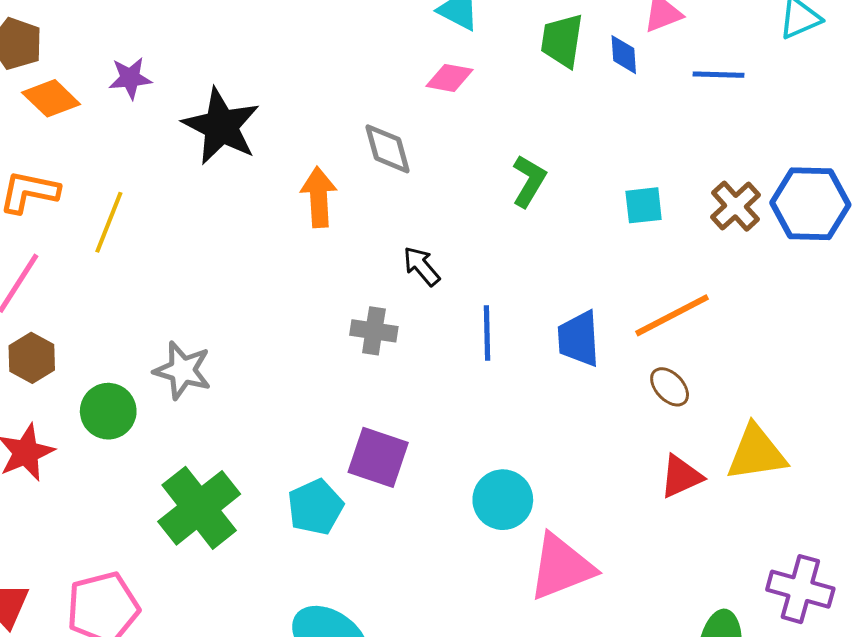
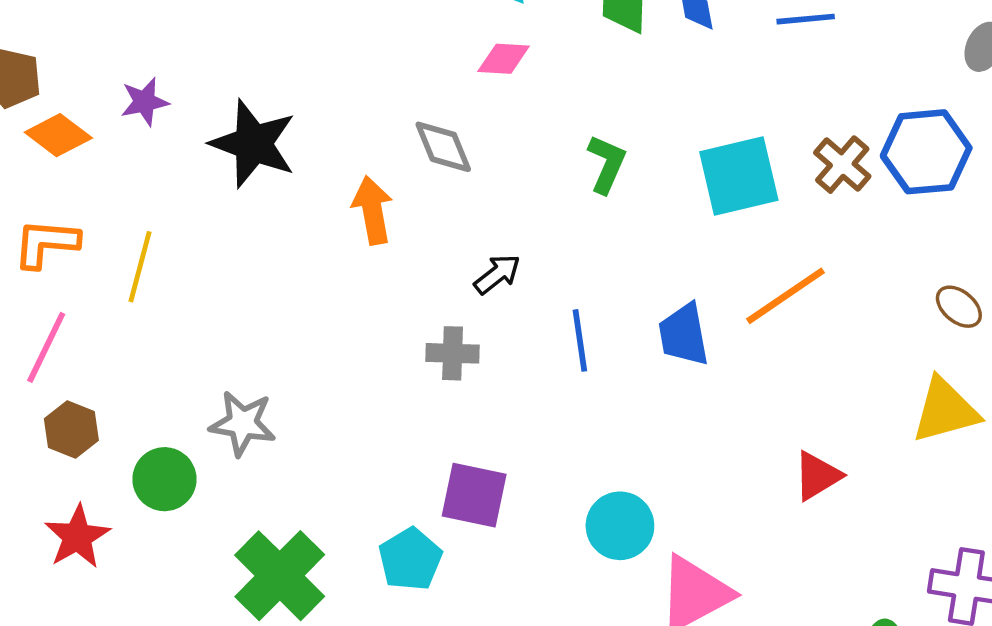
cyan square: (644, 205) -> (739, 176), size x1.8
black arrow: (421, 266) -> (497, 274), turned 99
brown ellipse: (670, 387) -> (959, 307), moved
yellow triangle: (756, 453) -> (945, 410), moved

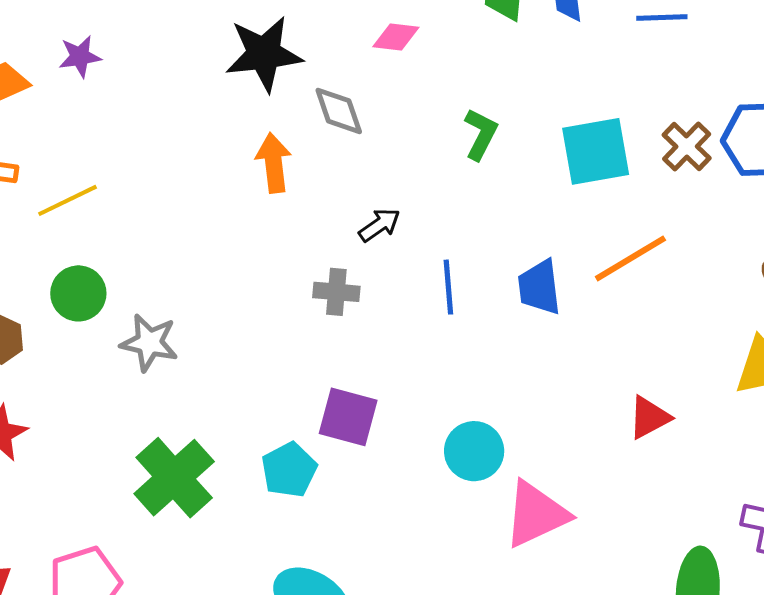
black star: (253, 144) -> (264, 54), moved, turned -30
yellow line: (140, 267) -> (68, 200), turned 46
green circle: (164, 479) -> (78, 293), moved

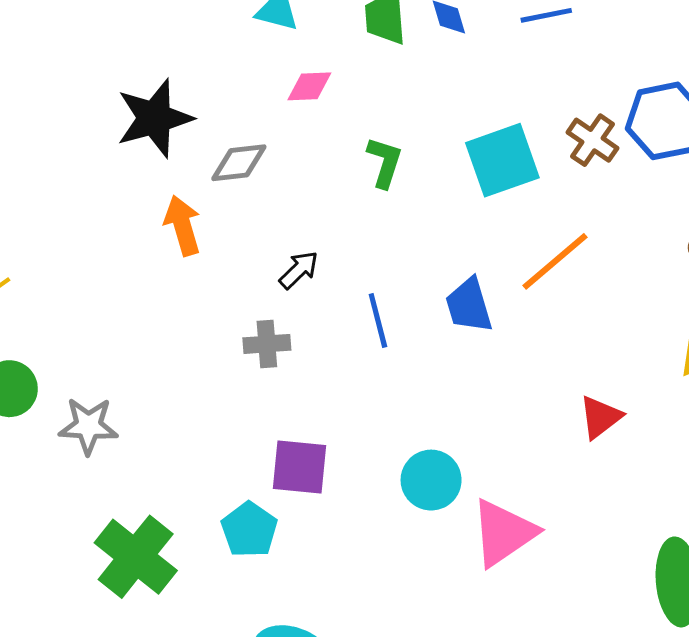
pink diamond: (396, 37) -> (309, 86), moved
gray diamond: (339, 111) -> (239, 163), turned -68

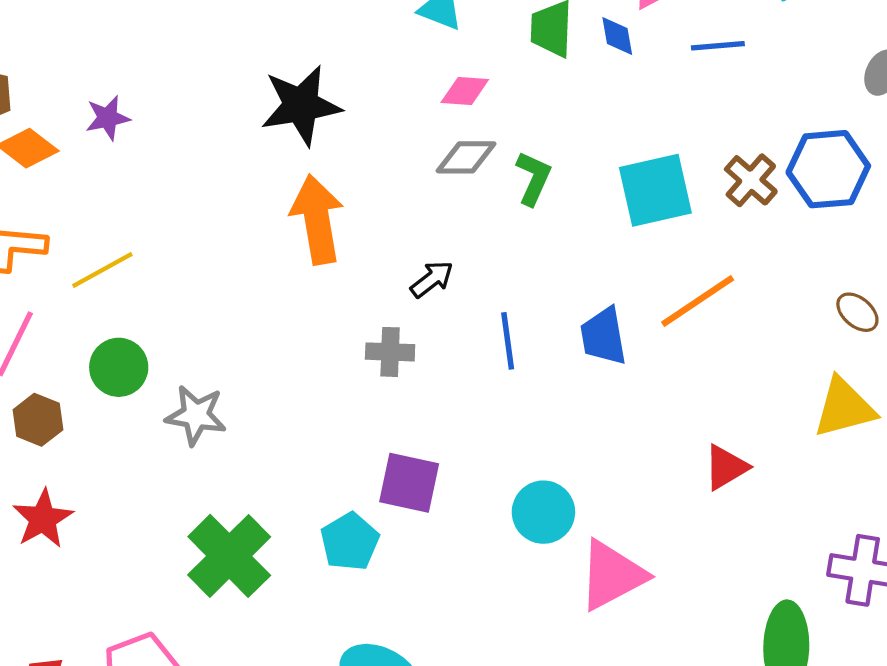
gray diamond: (239, 163) -> (466, 157), moved
orange arrow: (183, 225) -> (317, 219), size x1.4

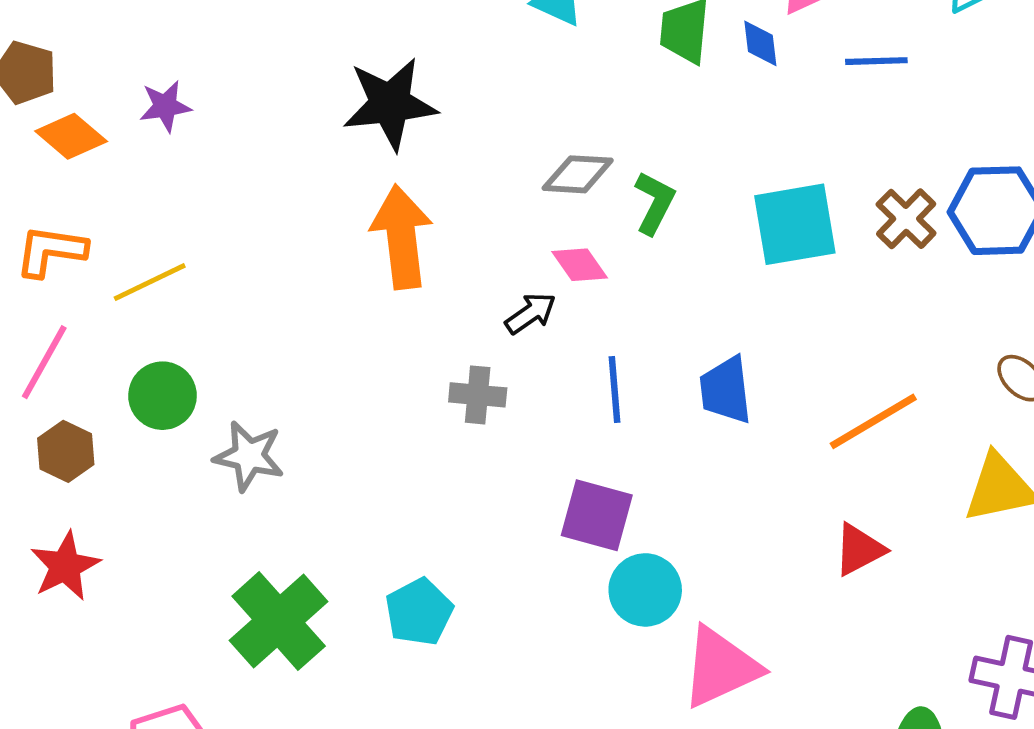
pink diamond: (465, 91) -> (580, 265), moved, turned 48
orange line: (698, 301) -> (873, 421), moved
purple square: (409, 483) -> (597, 515), moved

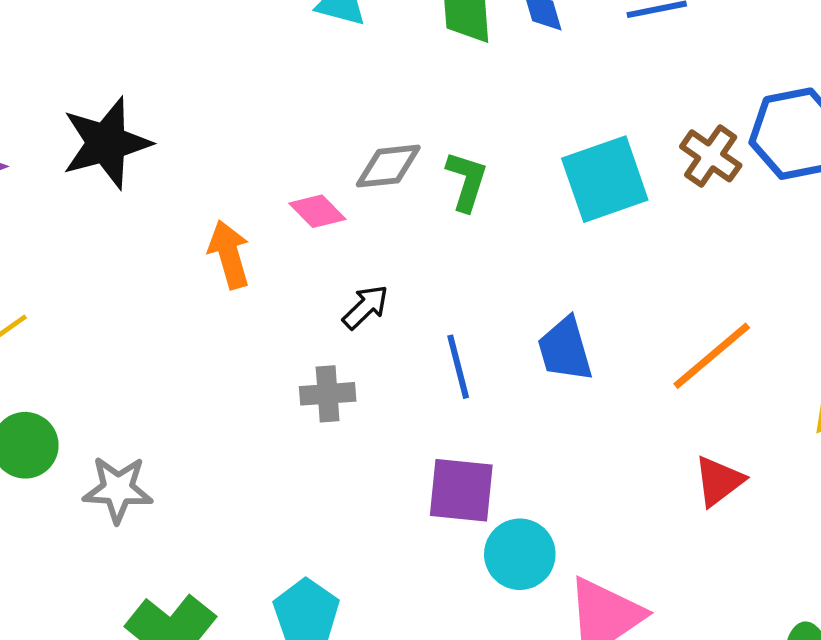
black star: (390, 104) -> (106, 143), moved
orange arrow: (402, 237) -> (229, 254), size x0.7
pink diamond: (580, 265) -> (317, 211), moved

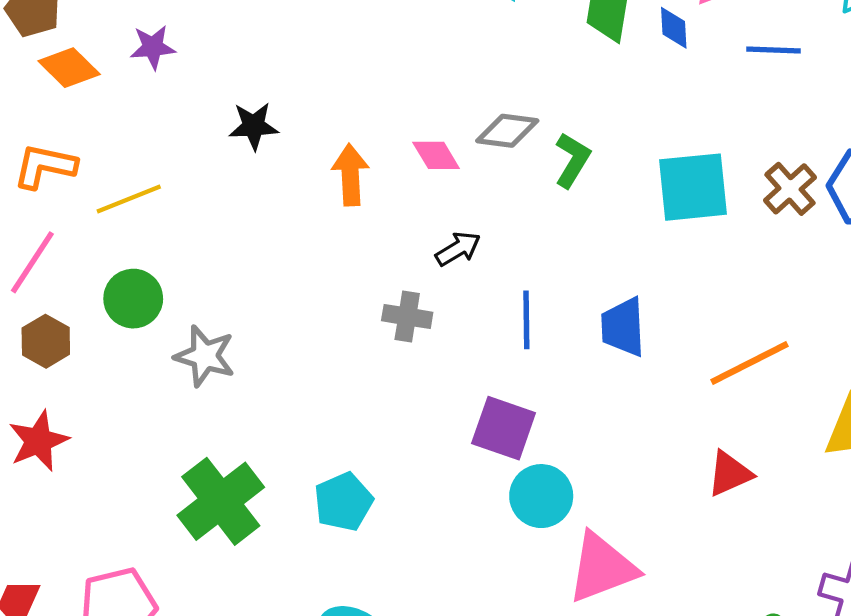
black star: (106, 143) -> (254, 126), moved, size x0.6

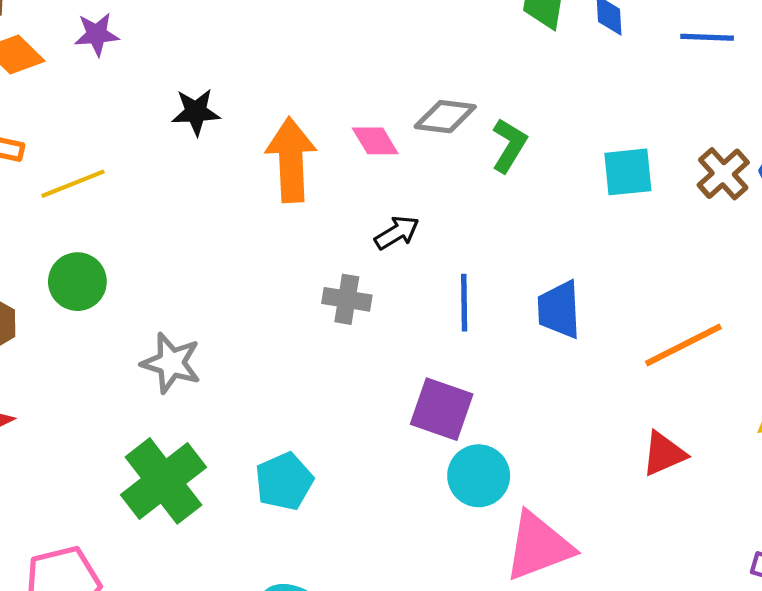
orange arrow: (350, 175) -> (291, 160), size x1.4
cyan square: (693, 187) -> (628, 172), size x0.7
gray star: (205, 356) -> (171, 363), moved

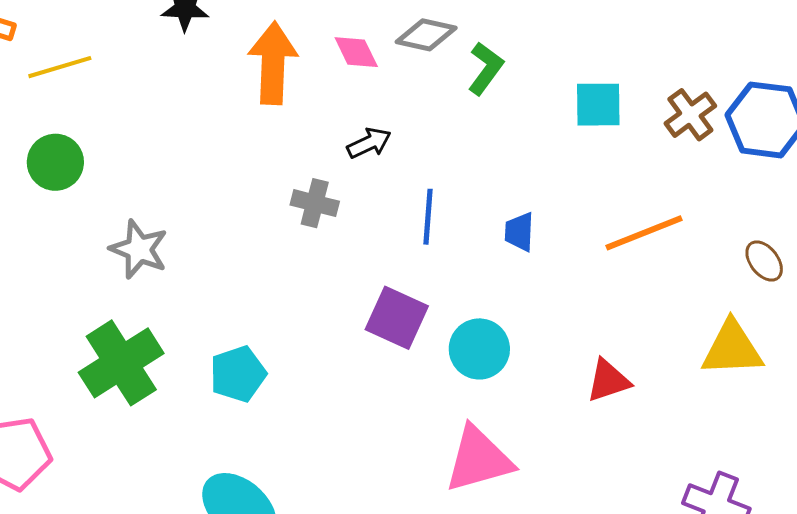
blue trapezoid: (559, 310) -> (519, 232), size x0.7
orange line: (683, 345) -> (644, 233), moved
cyan circle: (479, 476) -> (479, 349), moved

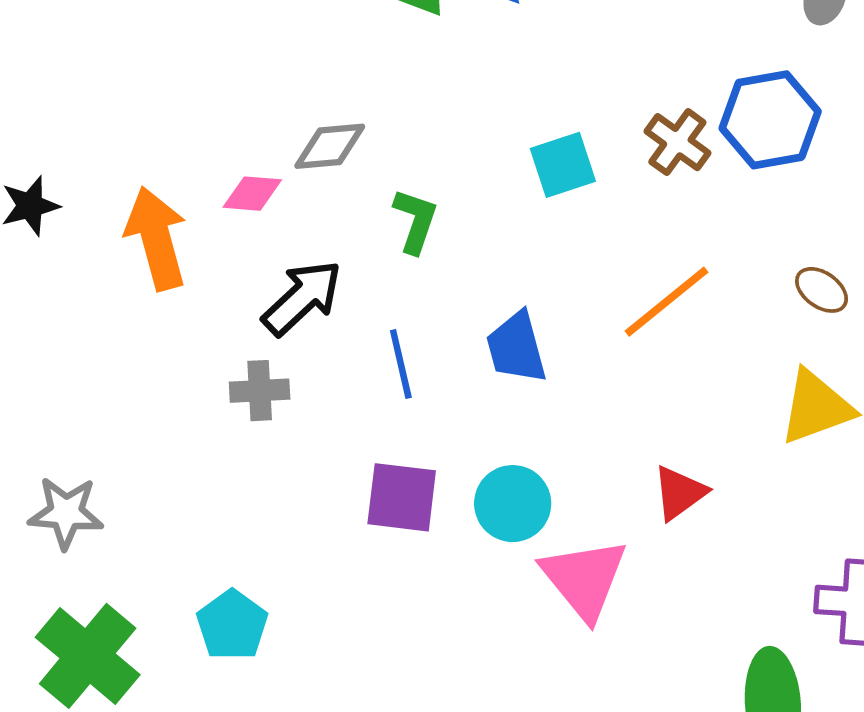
pink diamond: (356, 52) -> (252, 194), turned -42
green L-shape: (486, 68) -> (415, 221), moved
black arrow: (369, 143) -> (302, 298), size x1.6
blue trapezoid: (519, 232) -> (516, 348), size x1.5
pink triangle: (479, 459) -> (584, 579), moved, turned -36

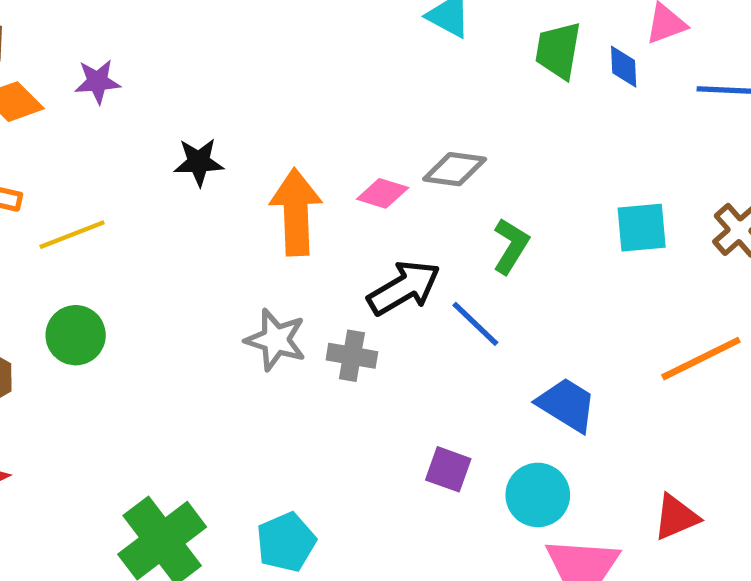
blue trapezoid: (516, 348) -> (567, 405), moved, turned 124
blue line: (401, 364) -> (475, 324), moved, turned -46
purple square: (402, 497) -> (448, 469), size x0.7
gray star: (66, 513) -> (276, 340), moved

